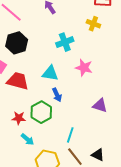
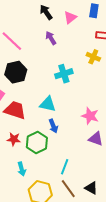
pink star: (84, 68) -> (90, 116), moved
red star: (19, 118) -> (14, 139), moved
cyan arrow: (27, 139) -> (22, 169), turned 32

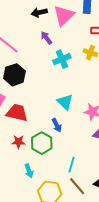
black arrow: (46, 12) -> (39, 12), turned -63
pink triangle: (70, 17) -> (64, 16), size x1.6
cyan cross: (64, 74) -> (62, 59), moved
cyan triangle: (48, 104) -> (65, 102), moved, turned 36

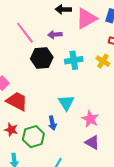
purple arrow: (46, 38) -> (55, 35), moved, turned -72
black hexagon: (14, 75) -> (42, 58), moved

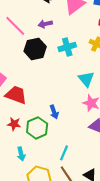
cyan triangle: (66, 103) -> (86, 79), moved

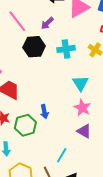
purple arrow: (45, 24) -> (47, 23), turned -40
cyan line: (64, 153) -> (62, 155), moved

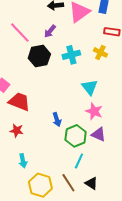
green hexagon: (25, 125) -> (76, 136), moved

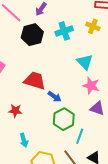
red trapezoid: (19, 102) -> (35, 81), moved
blue arrow: (57, 119) -> (55, 97), turned -32
green hexagon: (76, 136) -> (64, 119), moved

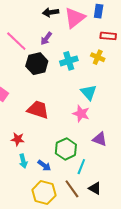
pink star: (91, 86) -> (81, 114), moved
blue arrow: (55, 97) -> (44, 166), moved
cyan arrow: (24, 140) -> (23, 161), moved

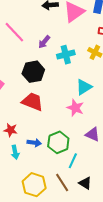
purple arrow: (46, 38) -> (44, 42), moved
black hexagon: (37, 64) -> (33, 72), moved
cyan triangle: (89, 92) -> (84, 87), turned 36
blue arrow: (44, 166) -> (34, 143), moved, turned -32

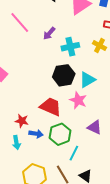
black hexagon: (33, 72) -> (64, 75), moved
red trapezoid: (32, 102) -> (51, 107), moved
red star: (11, 130) -> (22, 121), moved

